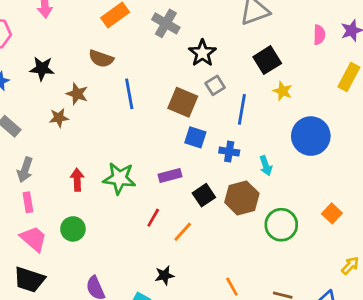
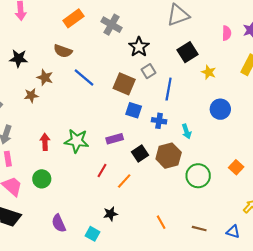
yellow star: (283, 91) -> (209, 72), moved
blue line: (129, 94) -> (84, 77), turned -40
blue circle: (311, 136) -> (220, 109), size x0.7

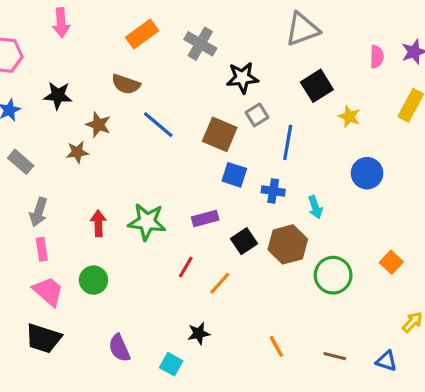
black star: (139, 47) -> (242, 78), turned 30

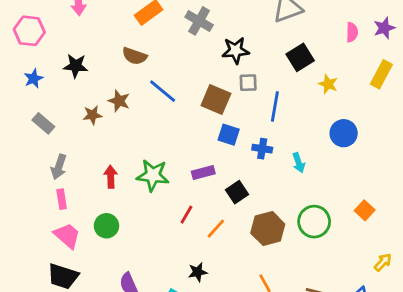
gray square: (257, 115) -> (248, 83), turned 30
brown star: (98, 125) -> (119, 101), moved
brown hexagon: (288, 244) -> (268, 229), moved

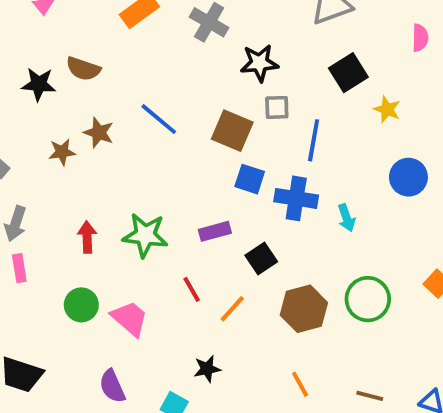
brown semicircle: (135, 56) -> (83, 69), moved
blue cross: (262, 149) -> (296, 198), size x1.5
red line: (186, 215) -> (192, 289), turned -60
pink trapezoid: (67, 236) -> (130, 318), moved

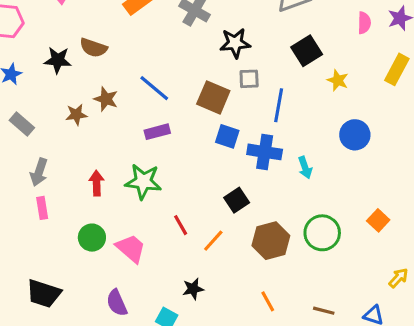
purple rectangle: (215, 231) -> (157, 132), moved

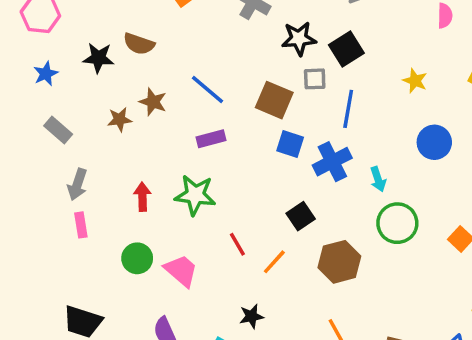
black square: (307, 51) -> (346, 49), moved
blue cross: (265, 152) -> (332, 162), turned -36
green circle: (322, 233) -> (397, 223), moved

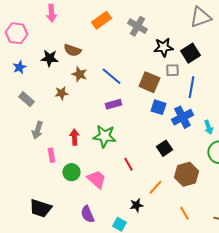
brown star: (153, 102) -> (79, 74), moved
pink rectangle: (81, 225) -> (51, 155), moved
orange line: (274, 262) -> (155, 187), moved

